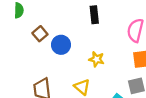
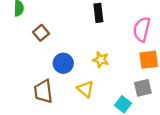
blue circle: (61, 45) -> (63, 63), moved

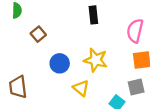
yellow star: (101, 60) -> (96, 60), size x1.5
brown trapezoid: (43, 91) -> (18, 87), moved

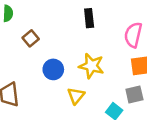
yellow triangle: (81, 88) -> (76, 96), turned 30

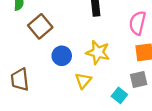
brown square: (31, 38) -> (40, 26), size x1.5

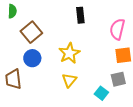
yellow star: (98, 52) -> (69, 53), moved, turned 30
blue circle: (62, 56) -> (32, 58), moved

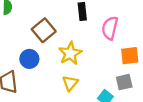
pink semicircle: (117, 29) -> (110, 28), moved
brown square: (31, 32) -> (44, 30), moved

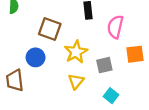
brown square: (44, 30) -> (50, 29), turned -30
gray square: (124, 82) -> (104, 65), moved

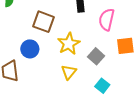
gray square: (104, 65) -> (96, 56), turned -35

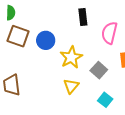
brown square: (44, 22) -> (18, 36), moved
blue circle: (30, 49) -> (46, 40), moved

